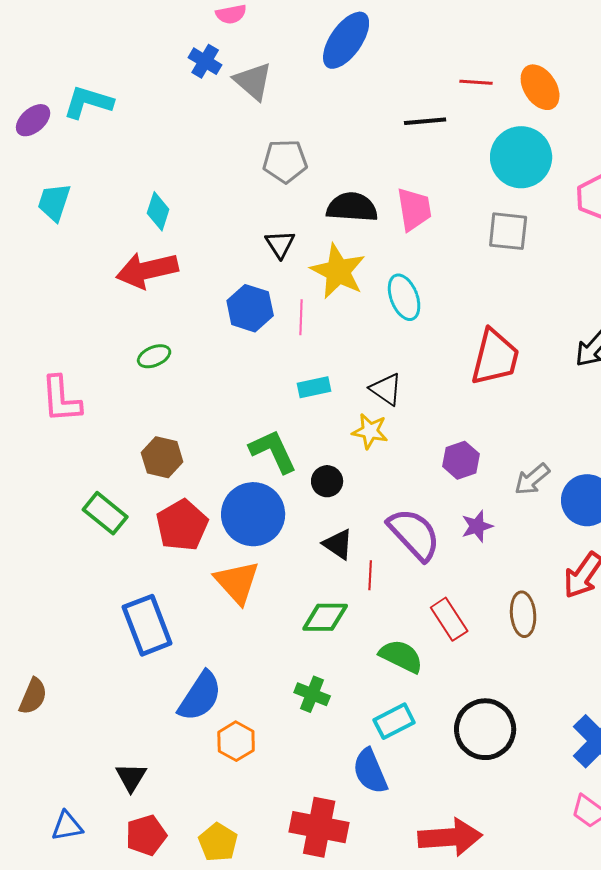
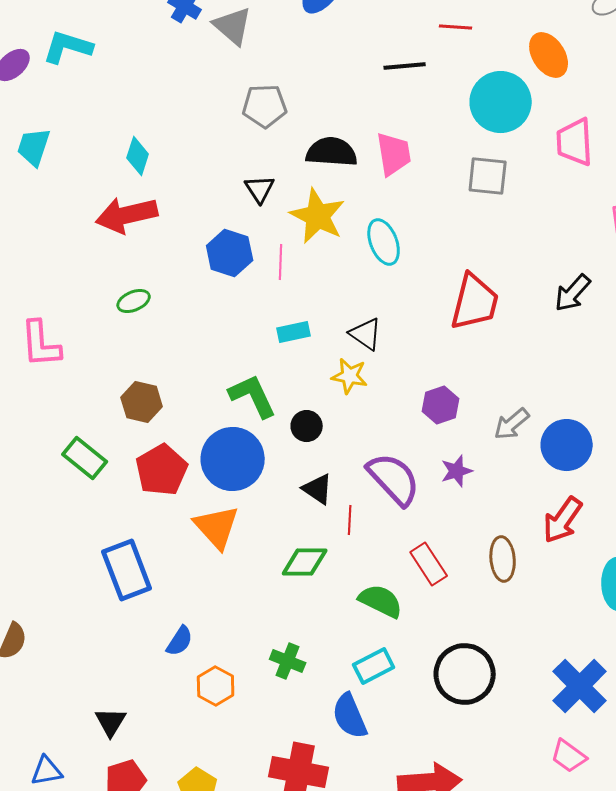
orange ellipse: (540, 87) -> (549, 55), moved
green cross: (312, 694) -> (288, 661), moved
blue semicircle: (200, 696) -> (180, 641), size x0.6

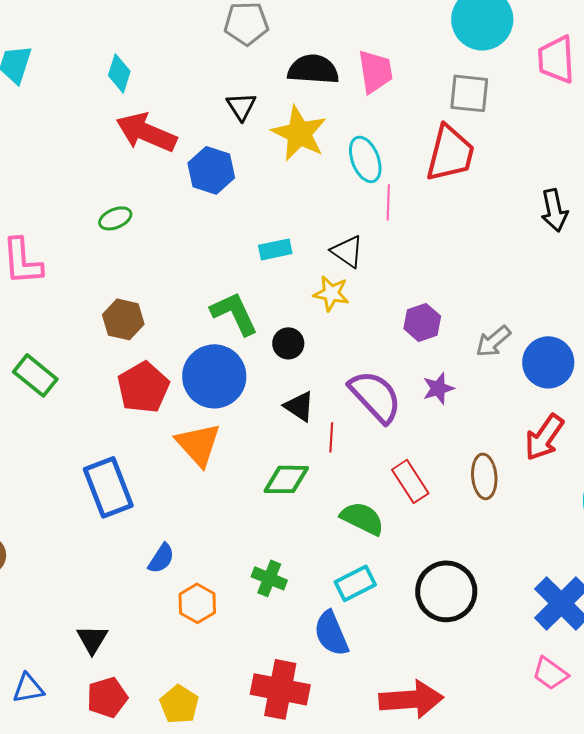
red arrow: (127, 215) -> (146, 132), moved, turned 36
pink line: (281, 262) -> (388, 202), moved
black arrow: (573, 293) -> (554, 210), turned -54
red trapezoid: (475, 302) -> (450, 153), moved
green rectangle: (85, 458) -> (35, 375), moved

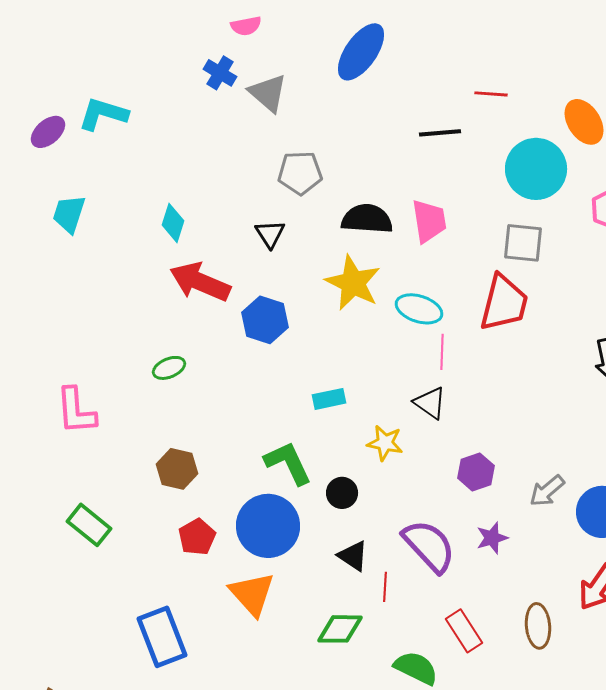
black triangle: (241, 106) -> (270, 234), moved
cyan ellipse: (365, 159) -> (419, 309), turned -51
black triangle: (347, 251) -> (430, 403), moved
red pentagon: (143, 387) -> (197, 537), size x0.7

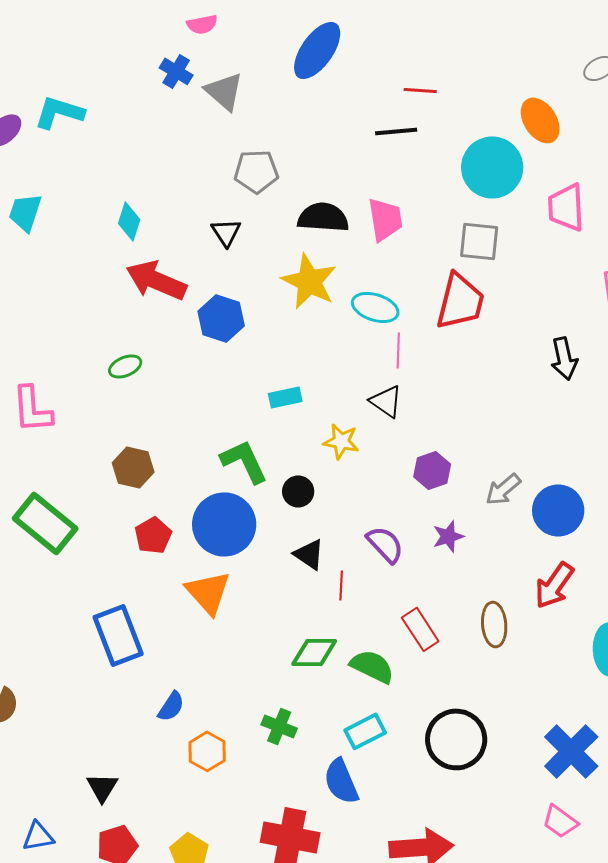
red line: (491, 94) -> (420, 90), moved
green rectangle: (89, 525) -> (45, 523), size x1.4
purple semicircle: (429, 546) -> (385, 544), size x0.7
green diamond: (340, 629) -> (314, 652), moved

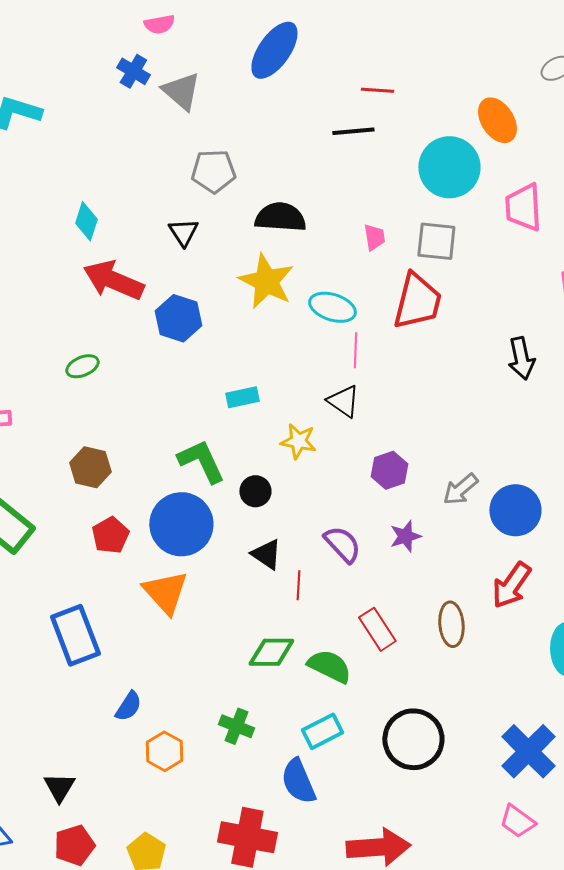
pink trapezoid: (385, 219) -> (374, 237), moved, size x0.6

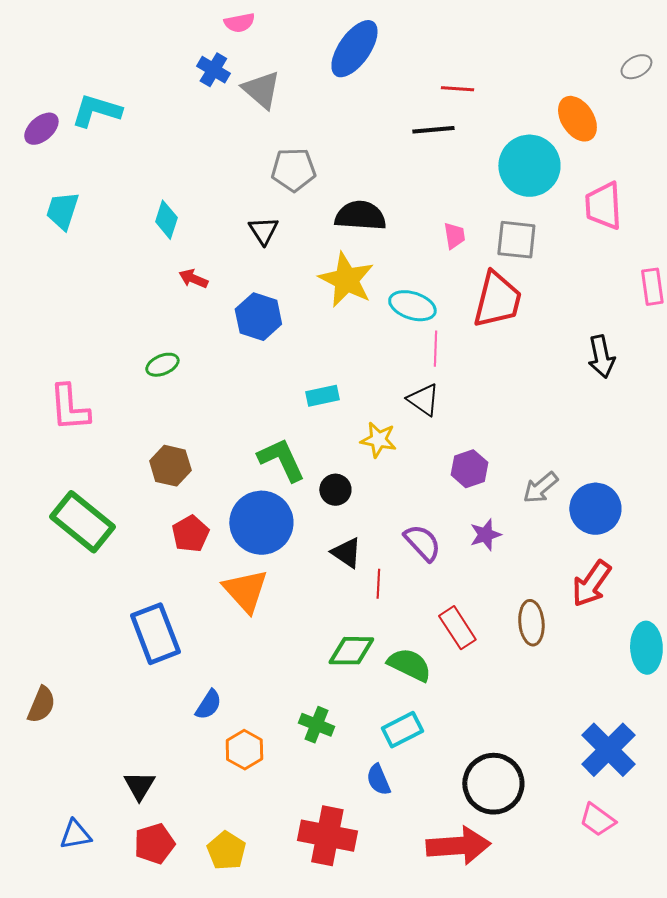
red arrow: (113, 280) -> (193, 279), size x0.5
black circle: (413, 739) -> (493, 784), moved
blue semicircle: (298, 781) -> (378, 780), size x0.7

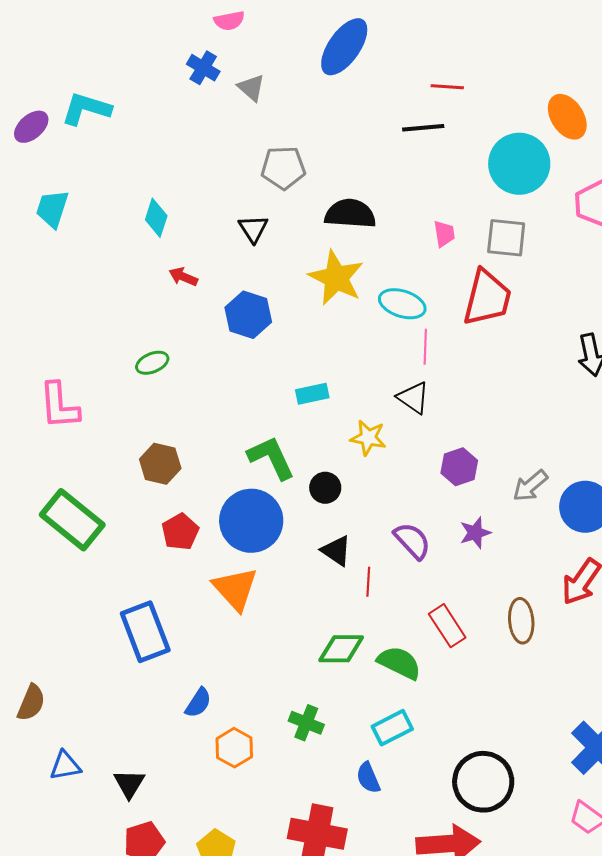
gray triangle: (261, 90) -> (251, 88), size x0.7
blue triangle: (75, 835) -> (65, 766), moved

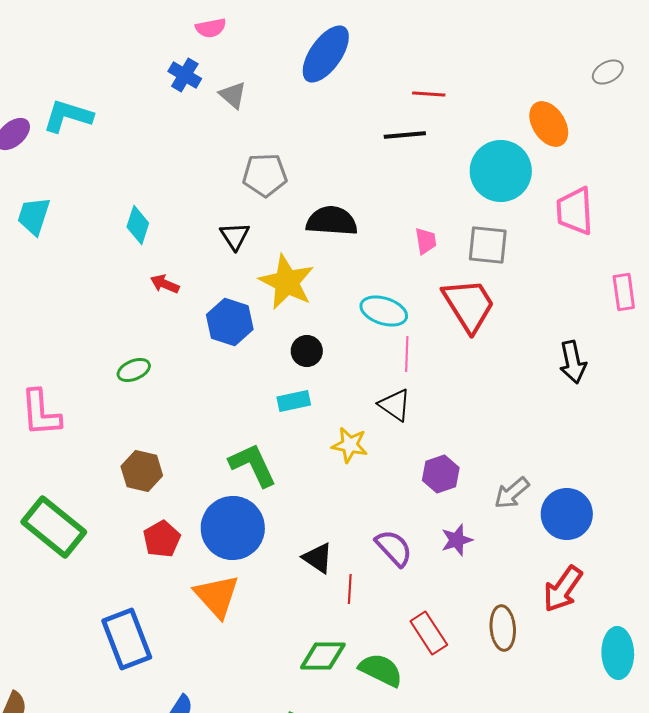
yellow star: (336, 278) -> (287, 282), moved
red trapezoid: (487, 298) -> (469, 305), turned -46
black circle: (325, 488) -> (307, 351), moved

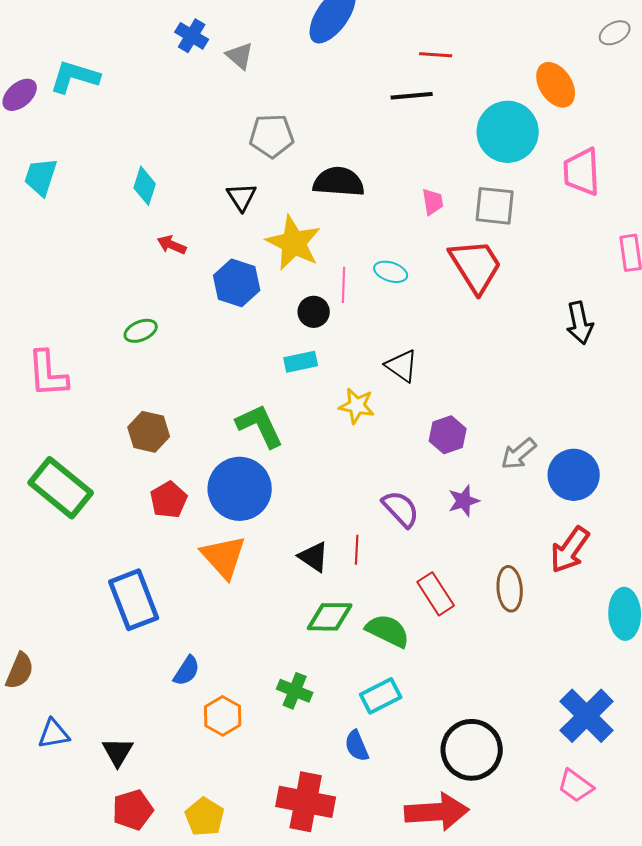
cyan ellipse: (384, 311) -> (391, 272), size x0.7
pink line: (407, 354) -> (344, 285), moved
black triangle: (318, 558) -> (314, 557), moved

